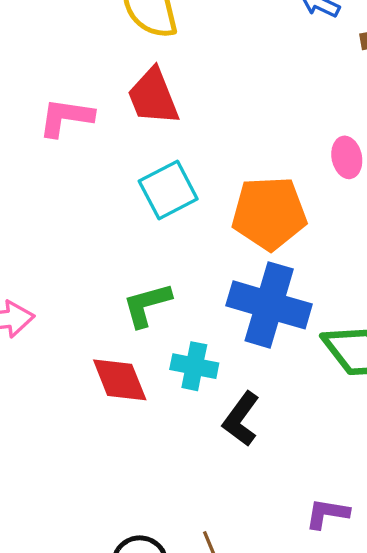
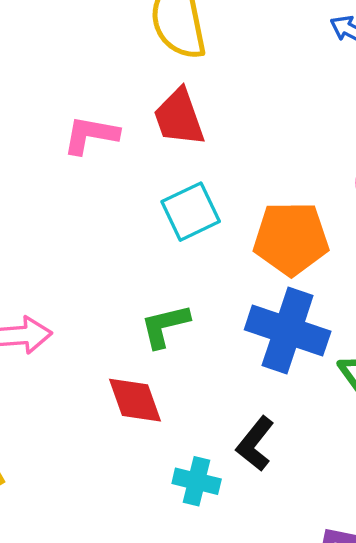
cyan cross: (194, 366) -> (197, 481), moved

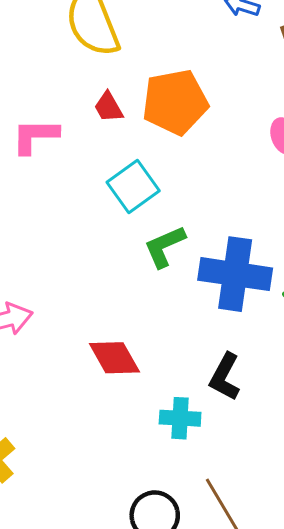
red trapezoid: (179, 117) -> (108, 107), size x0.6
orange pentagon: (291, 239) -> (175, 102), moved
green L-shape: (165, 326) -> (165, 246), moved

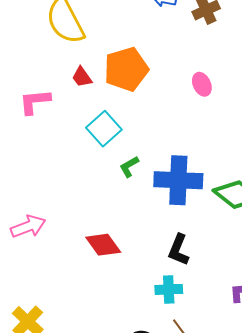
green L-shape: (165, 246) -> (129, 167), size x0.7
cyan cross: (180, 418) -> (169, 289), moved

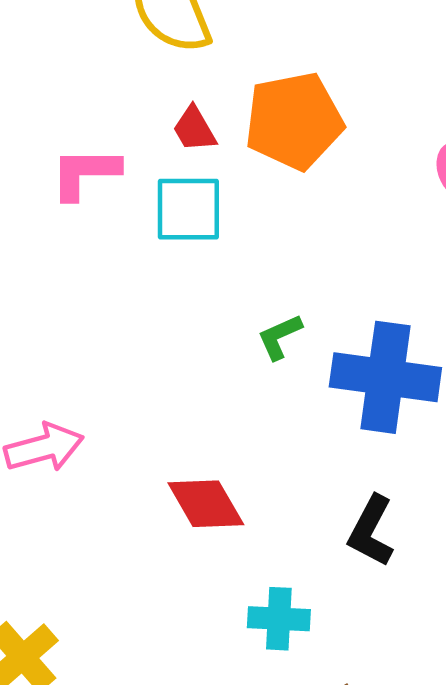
cyan square: (104, 129) -> (188, 209), moved, turned 36
cyan cross: (169, 289) -> (279, 619), moved

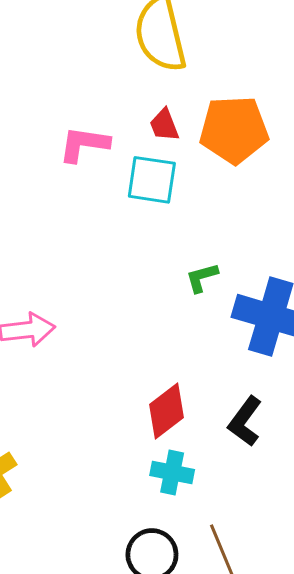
red diamond: (206, 504) -> (167, 411), moved, turned 74

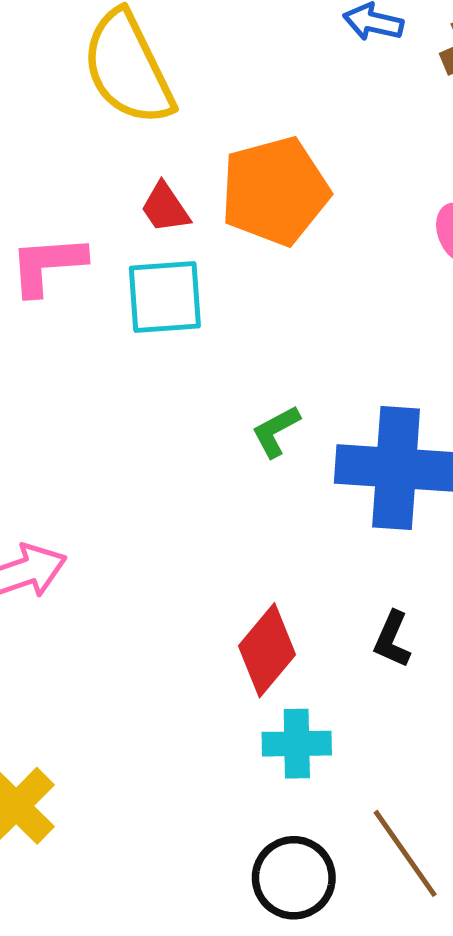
black L-shape: (245, 421) -> (392, 639), size x0.7

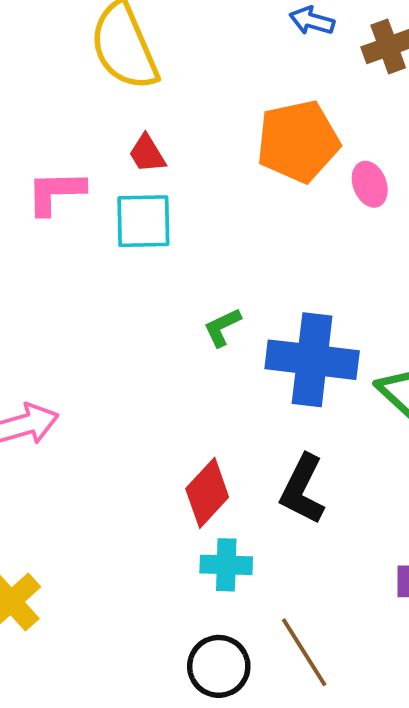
orange pentagon: (275, 191) -> (298, 141), moved
black L-shape: (392, 639) -> (302, 489), size x1.6

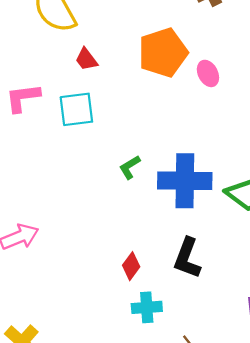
red trapezoid: (147, 154) -> (86, 59), moved
red diamond: (207, 493) -> (131, 266), size x0.7

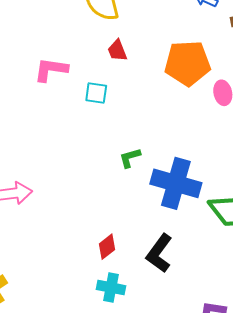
cyan square: (76, 109) -> (96, 93), size x0.7

